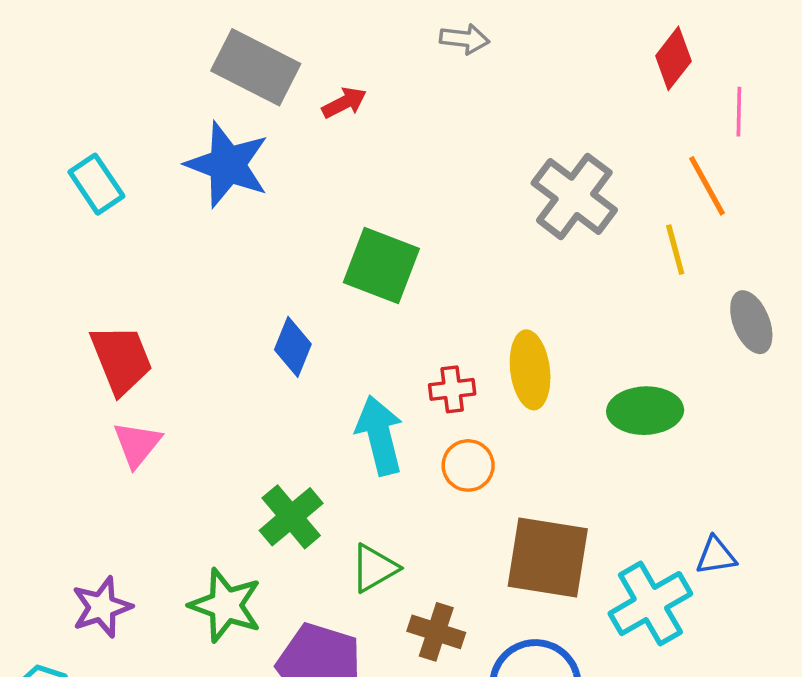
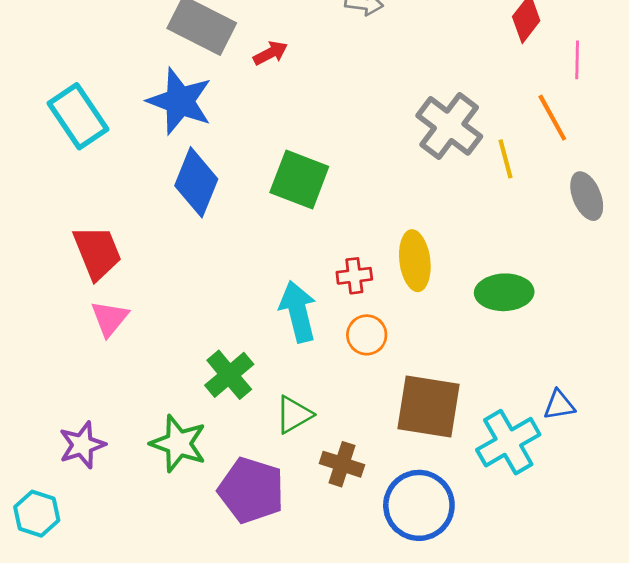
cyan rectangle: (96, 184) -> (78, 116), size x1.4
yellow line: (675, 250) -> (506, 159), moved
gray ellipse: (751, 322) -> (587, 196), moved
blue diamond: (293, 347) -> (196, 182), moved, size x1.5

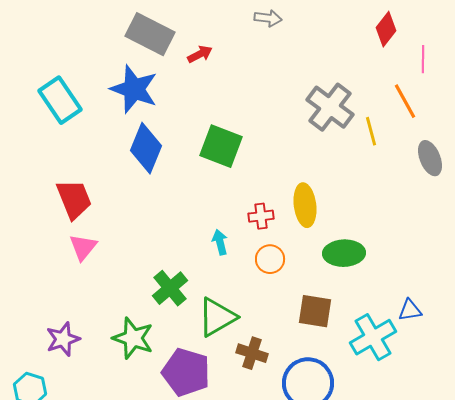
green ellipse: (504, 292) -> (344, 253), moved
cyan arrow: (298, 312) -> (220, 242), size x0.6
brown square: (429, 406) -> (315, 311), size x0.7
green triangle: (294, 415) -> (217, 317), size x1.4

